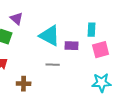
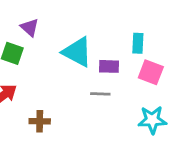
pink square: (101, 50) -> (151, 72), turned 36
gray line: (53, 65) -> (100, 94), moved

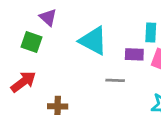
purple rectangle: (109, 66) -> (134, 54), moved

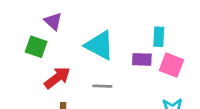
gray line: (115, 80) -> (102, 86), moved
red arrow: (23, 82) -> (57, 78), moved

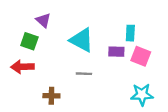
red arrow: (57, 78) -> (22, 67), moved, turned -145

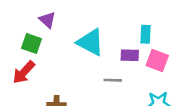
red arrow: (22, 67) -> (24, 72), turned -45
gray line: (84, 74) -> (113, 80), moved

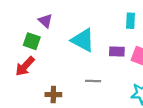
cyan rectangle: (145, 34) -> (130, 21), moved
gray line: (113, 80) -> (93, 81), moved

